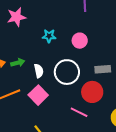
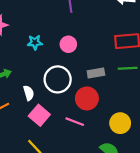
white semicircle: (39, 71) -> (29, 93), moved
pink square: (38, 95) -> (39, 115), moved

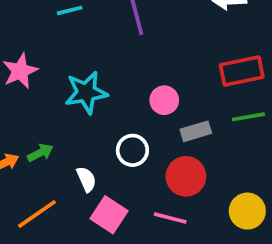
cyan star: (35, 42) -> (86, 92), size x1.6
pink circle: (68, 44) -> (164, 100), moved
white circle: (58, 79) -> (132, 150), size x0.7

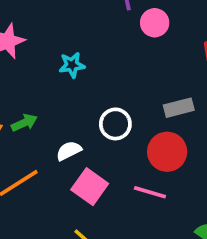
cyan star: (86, 92) -> (72, 65), size x0.6
pink circle: (164, 100) -> (155, 23), moved
white semicircle: (86, 179) -> (69, 151), turned -95

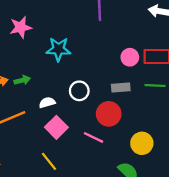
pink circle: (155, 23) -> (130, 57), moved
cyan star: (72, 65) -> (58, 49), size x1.5

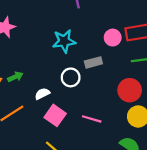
cyan star: (58, 49) -> (64, 41), moved
gray rectangle: (121, 88) -> (93, 62), moved
red circle: (109, 114) -> (130, 90), moved

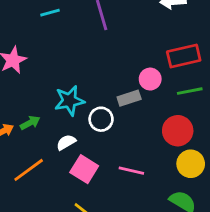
pink circle: (113, 38) -> (150, 79), moved
cyan star: (64, 41) -> (69, 101), moved

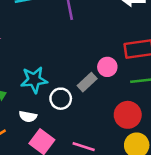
gray rectangle: (129, 98) -> (87, 82), turned -30
white semicircle: (66, 142) -> (28, 116), turned -144

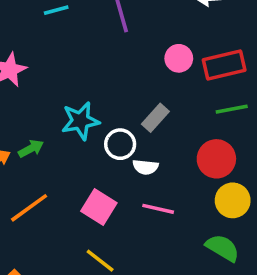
pink circle: (107, 67) -> (179, 58), moved
white semicircle: (28, 116) -> (145, 167), moved

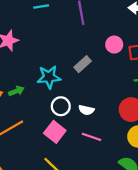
gray rectangle: (155, 118) -> (83, 64), moved
white circle: (120, 144) -> (61, 106), moved

